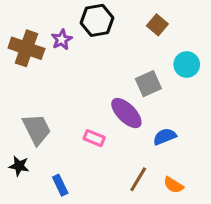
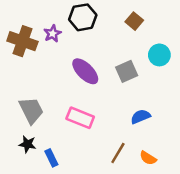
purple ellipse: (126, 113) -> (85, 71), moved
pink rectangle: (94, 138) -> (80, 118), size x1.5
black star: (19, 166) -> (27, 144), moved

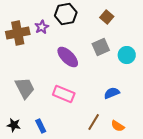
brown cross: (22, 41) -> (18, 33), turned -30
cyan circle: (159, 55) -> (127, 55), moved
gray square: (127, 71) -> (101, 47), moved
black star: (27, 144) -> (14, 125), moved

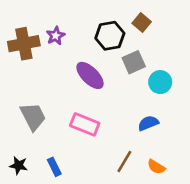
black hexagon: (66, 14) -> (110, 36), moved
cyan circle: (127, 55) -> (160, 82), moved

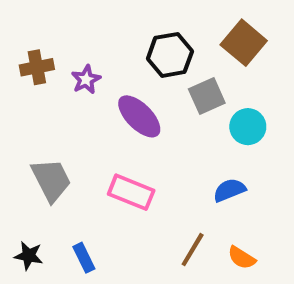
brown square: (142, 23) -> (244, 43), moved, size x1.5
purple star: (56, 36) -> (86, 80), moved
brown cross: (24, 44) -> (37, 67), size x0.7

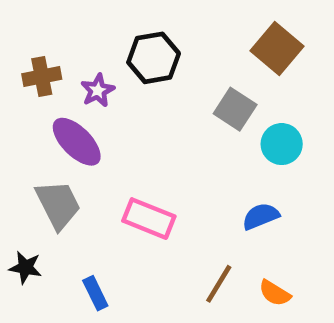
black hexagon: (170, 55) -> (154, 58), moved
gray square: (207, 96) -> (235, 109), turned -33
purple ellipse: (139, 116) -> (77, 142), moved
black star: (29, 256) -> (25, 267), moved

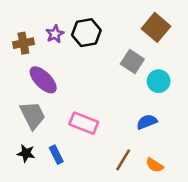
purple star: (98, 90) -> (55, 34), moved
black star: (25, 267) -> (26, 153), moved
blue rectangle: (95, 293) -> (56, 155), moved

